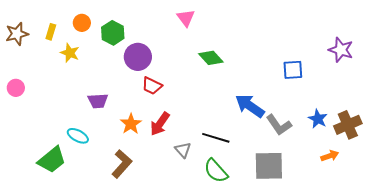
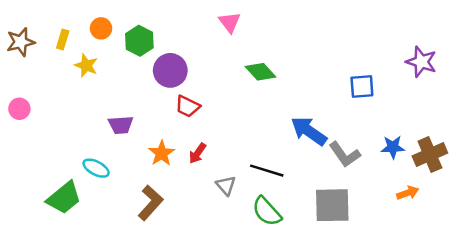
blue star: (318, 119) -> (393, 147), turned -30
red arrow: (160, 124) -> (197, 153), size x0.7

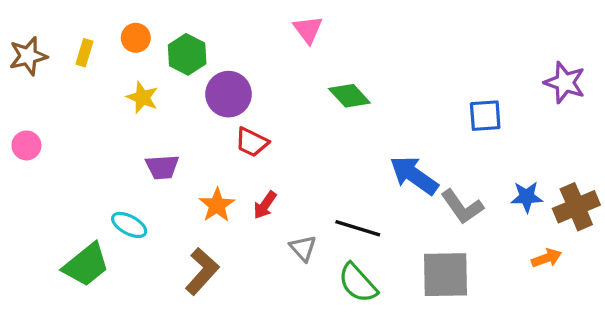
yellow star: (86, 65) -> (142, 97), moved

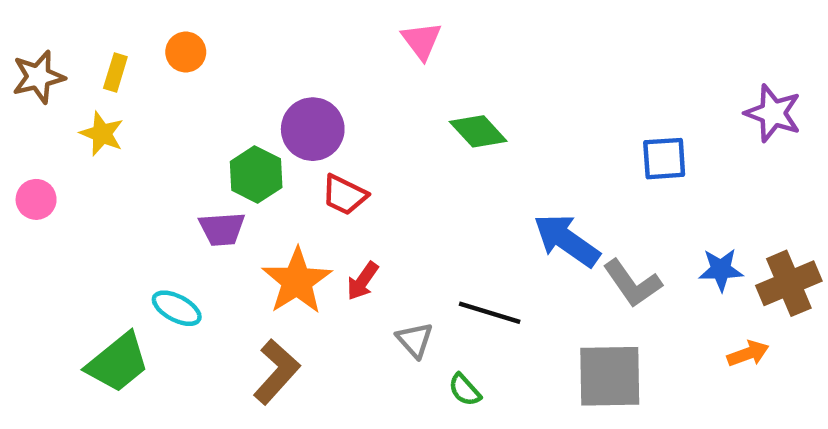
green hexagon: (187, 54) -> (256, 174), moved
yellow star: (142, 97) -> (102, 134), moved
orange star: (217, 205) -> (297, 281), size x1.4
green semicircle: (358, 283) -> (465, 390), moved, size x0.6

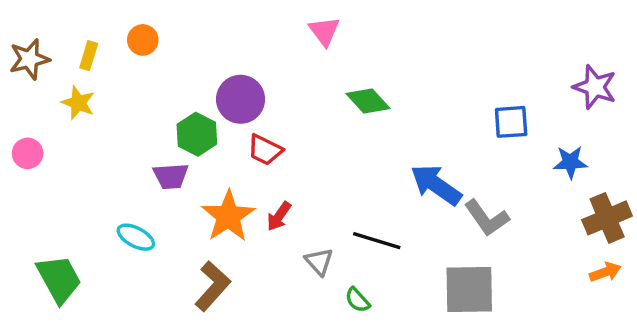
blue star: (721, 270) -> (570, 162), moved
orange arrow: (748, 354) -> (605, 272), moved
green trapezoid: (118, 363) -> (59, 279), moved, turned -80

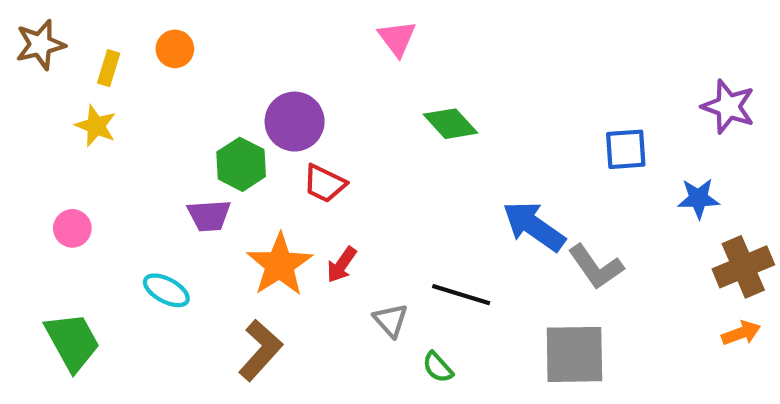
brown star: (29, 59) -> (40, 45), moved
pink circle: (28, 153) -> (72, 228), moved

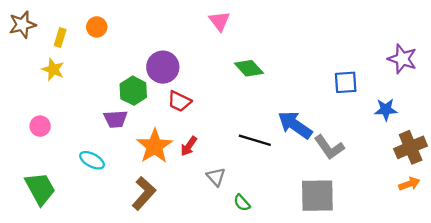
black line: (461, 295) -> (255, 140), moved

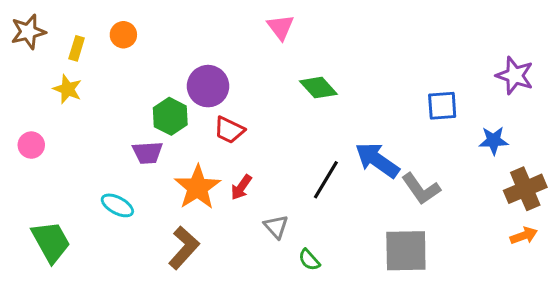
pink circle: (40, 126) -> (31, 145), moved
black line: (255, 140) -> (326, 180), turned -76

